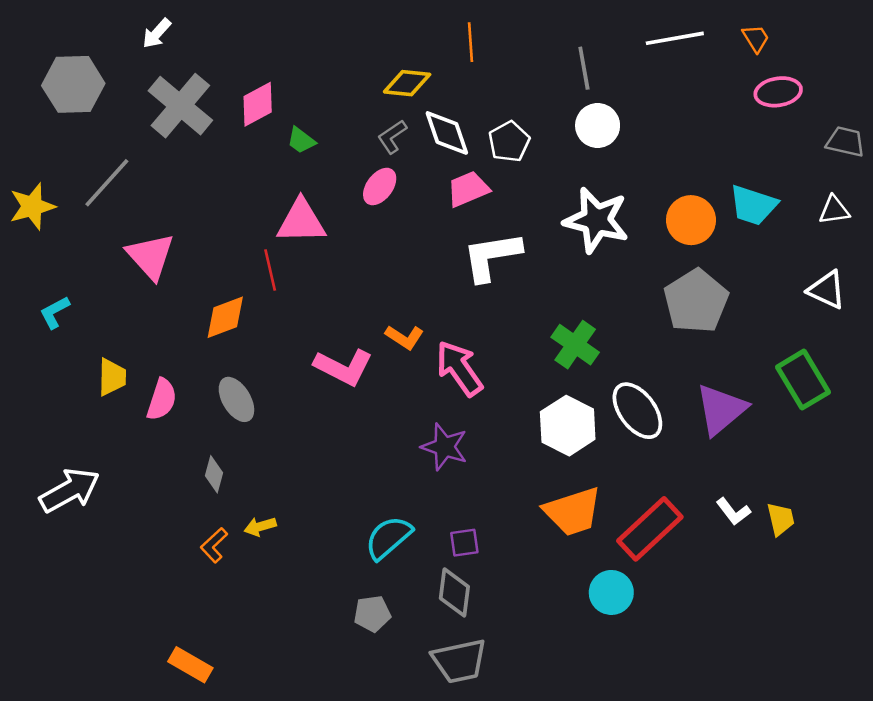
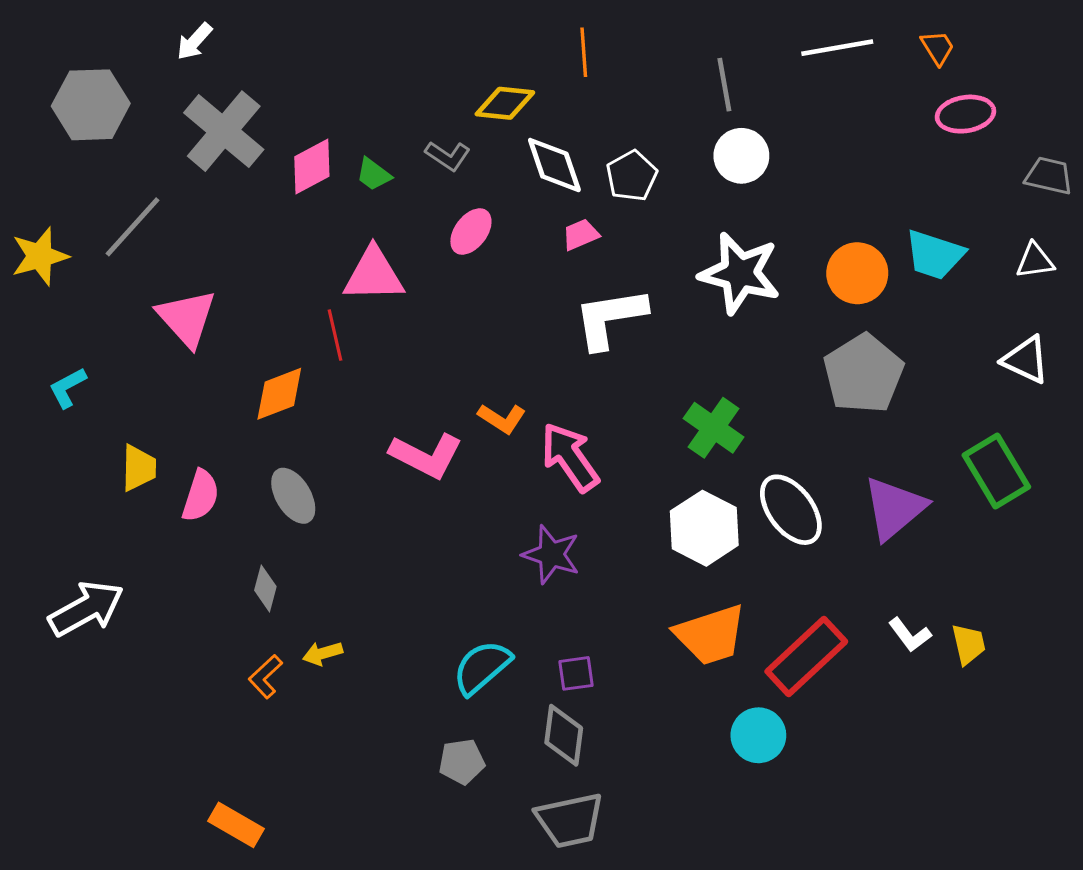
pink diamond: (258, 104) -> (312, 167), moved
gray L-shape: (392, 137) -> (448, 156), moved, turned -112
pink trapezoid: (468, 189) -> (581, 235), size x0.7

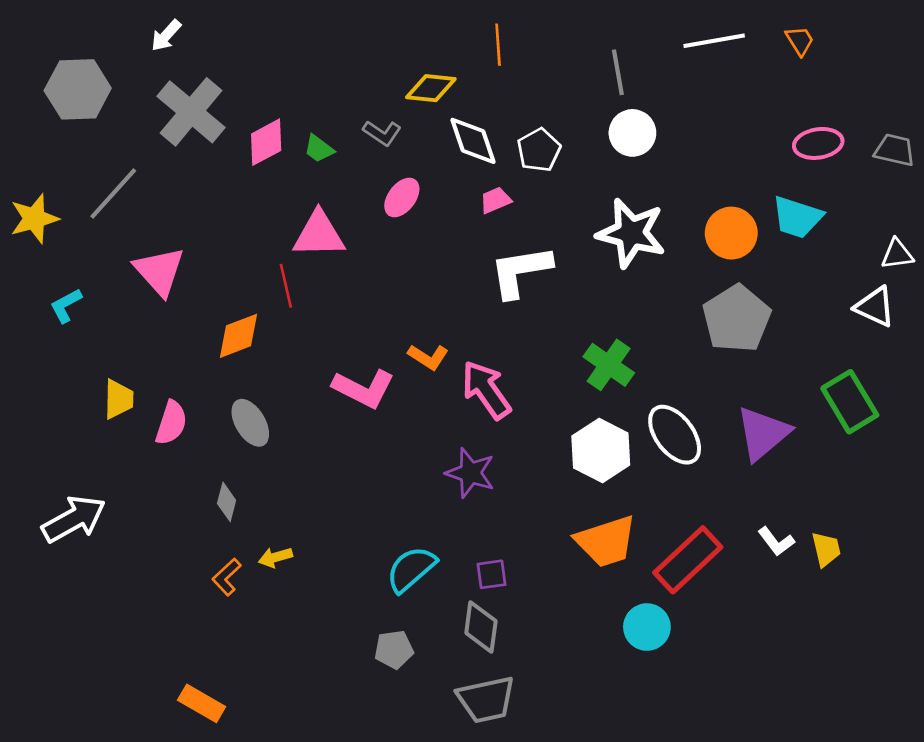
pink ellipse: (965, 114) -> (818, 143), moved
white triangle: (1035, 261) -> (897, 254), moved
cyan L-shape: (68, 388) -> (66, 306), moved

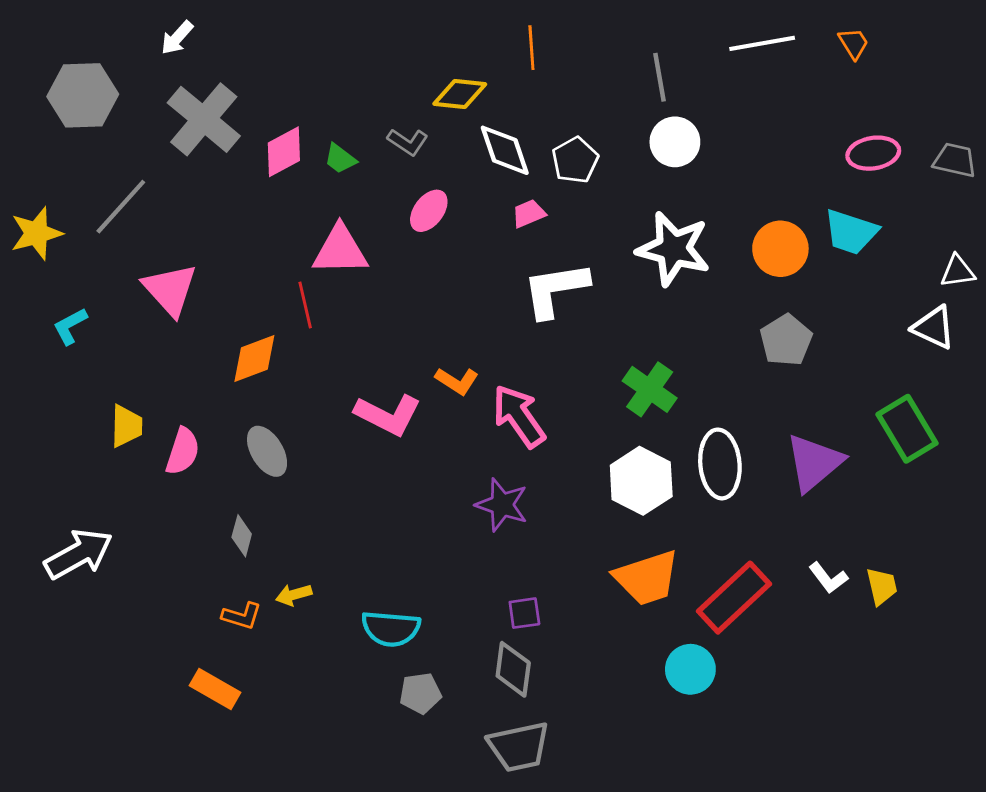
gray pentagon: (737, 319) -> (786, 340), size x0.7
white ellipse: (675, 435) -> (720, 464), turned 32
cyan semicircle: (411, 569) -> (391, 629), moved, turned -134
orange L-shape: (227, 577) -> (242, 616), turned -120
orange rectangle: (202, 703) -> (215, 689), moved

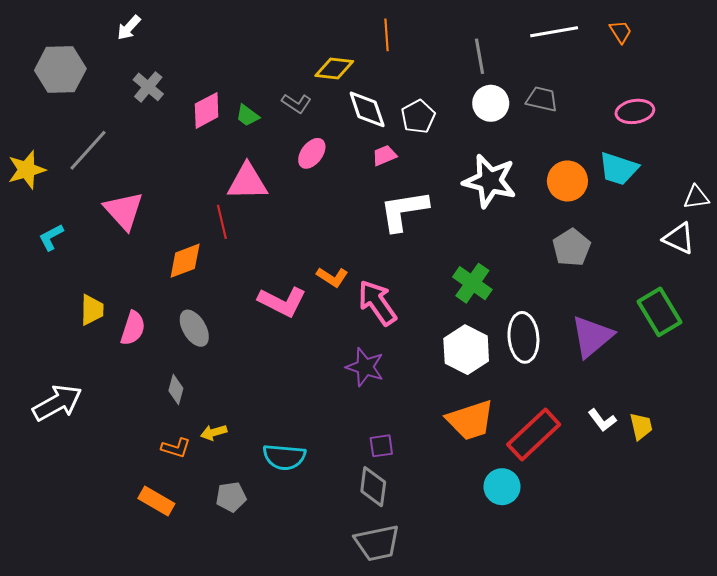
gray cross: (204, 119) -> (148, 87), size x0.6
gray trapezoid: (955, 160) -> (542, 99), moved
gray pentagon: (420, 693) -> (231, 497), moved

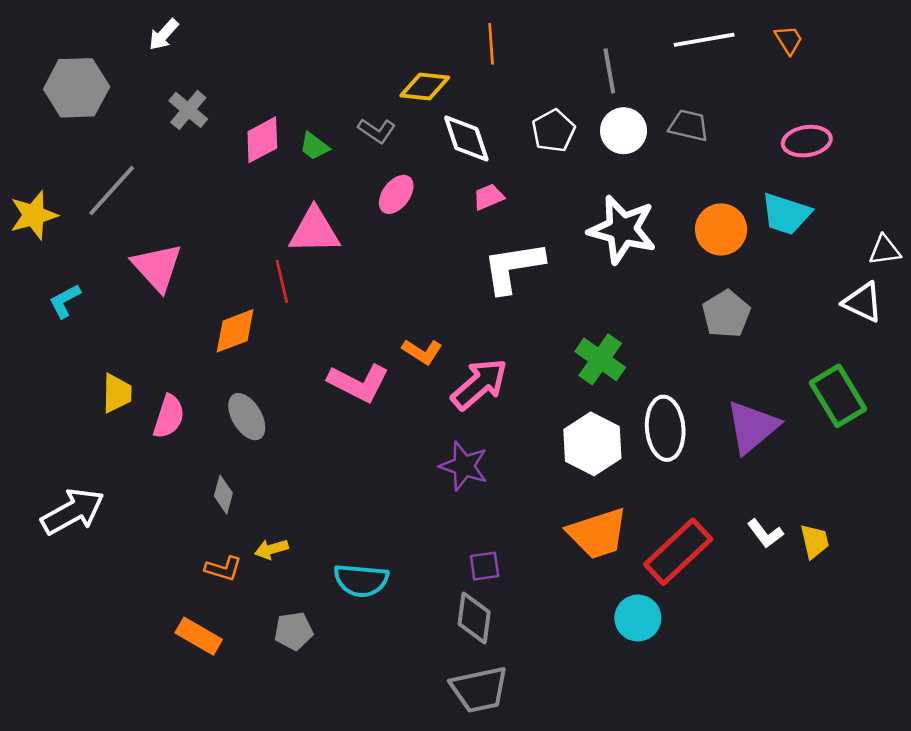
white pentagon: (418, 117) -> (553, 131), moved
pink arrow: (377, 303) -> (479, 384), turned 84

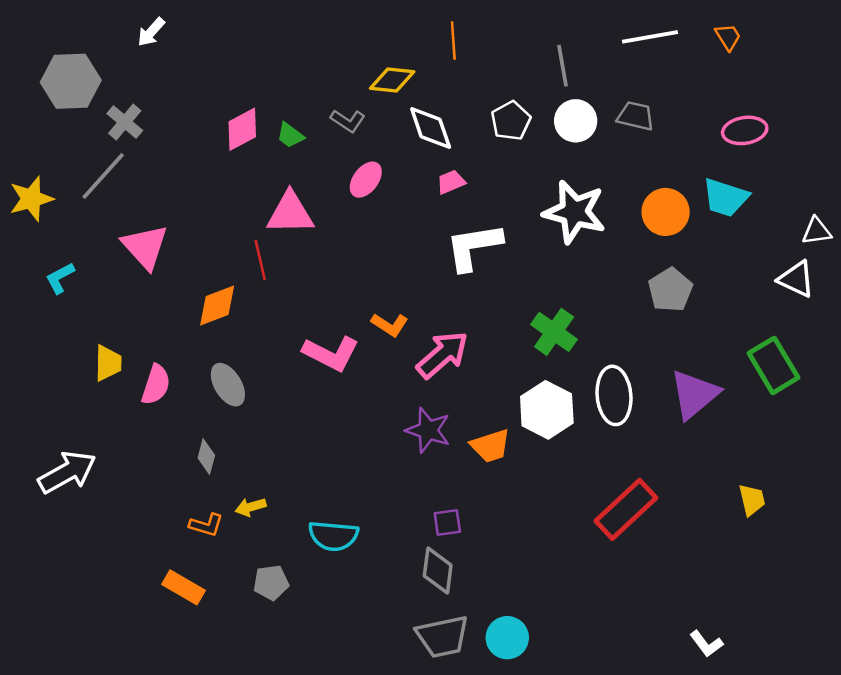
gray cross: (188, 110) -> (125, 122), moved
orange trapezoid: (598, 534) -> (490, 446), moved, size x0.7
white L-shape: (765, 534) -> (706, 644), moved
cyan circle: (638, 618) -> (507, 638), moved

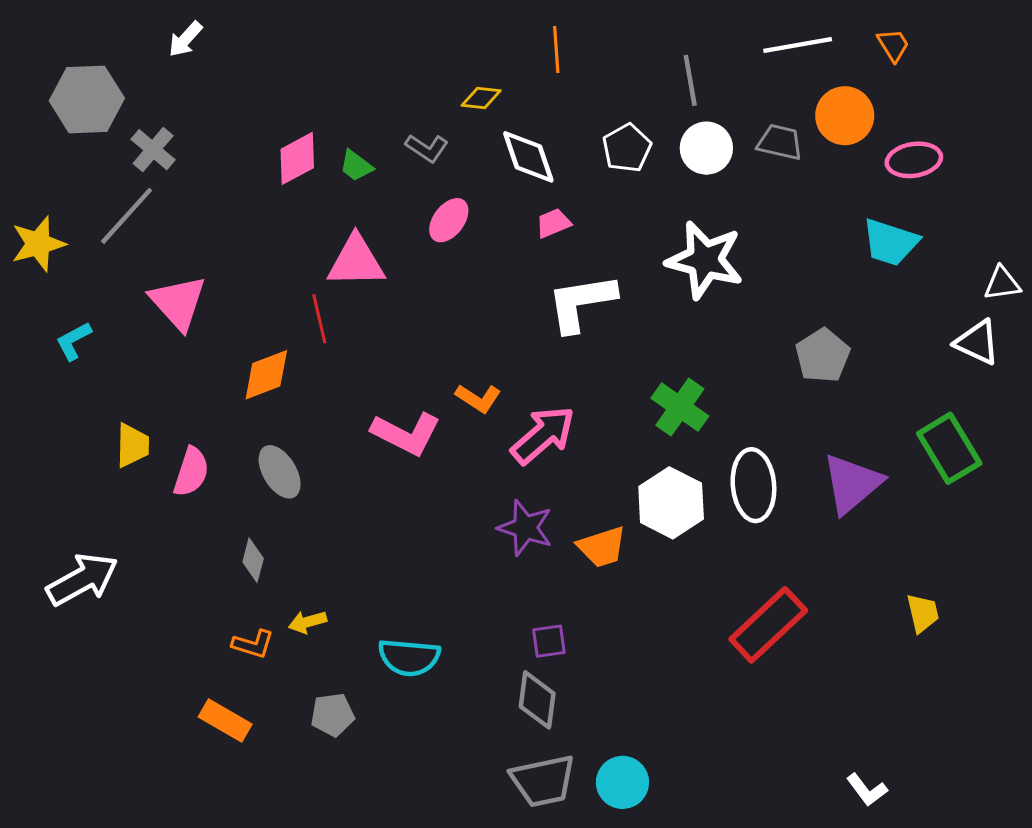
yellow diamond: (392, 80) -> (481, 98), size x0.7
orange circle: (666, 212) -> (845, 116), moved

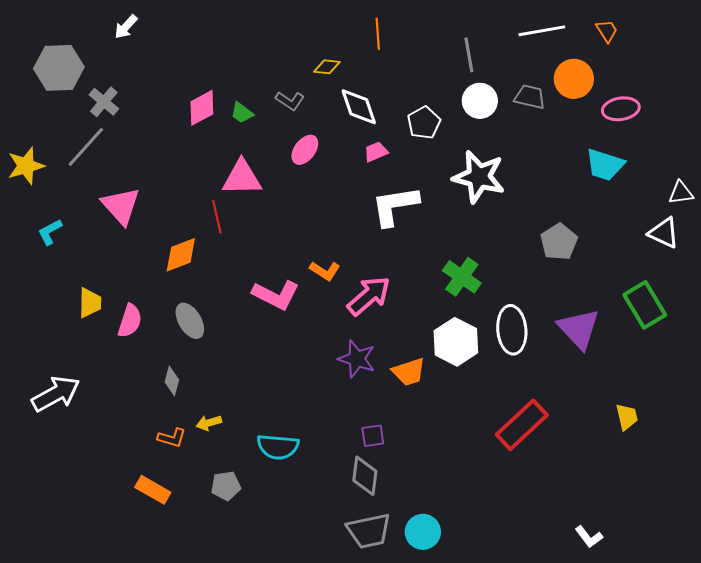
white pentagon: (627, 148) -> (424, 123), moved
purple triangle: (852, 484) -> (579, 329), turned -33

